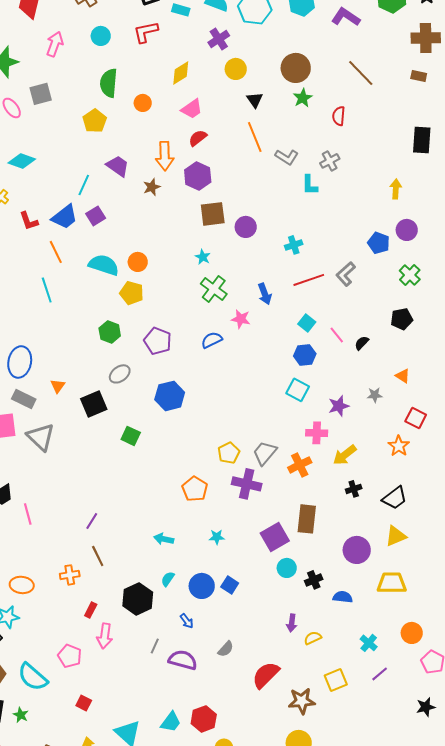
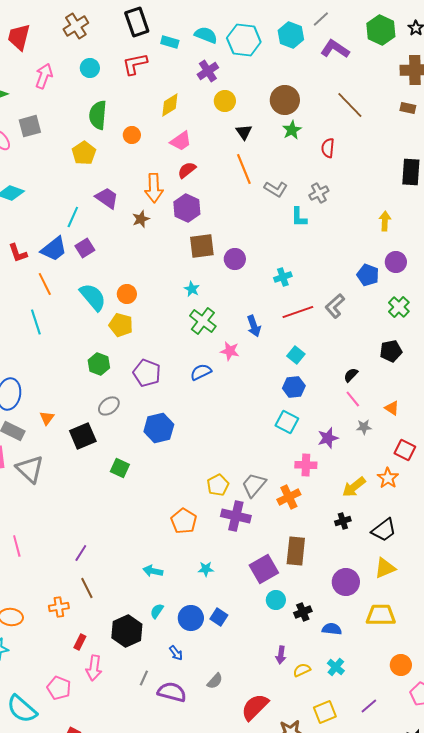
cyan semicircle: (104, 265) -> (93, 297), turned 32
pink line: (337, 335) -> (353, 399), moved
yellow arrow: (345, 455) -> (354, 487), moved
cyan cross: (369, 643) -> (336, 667), moved

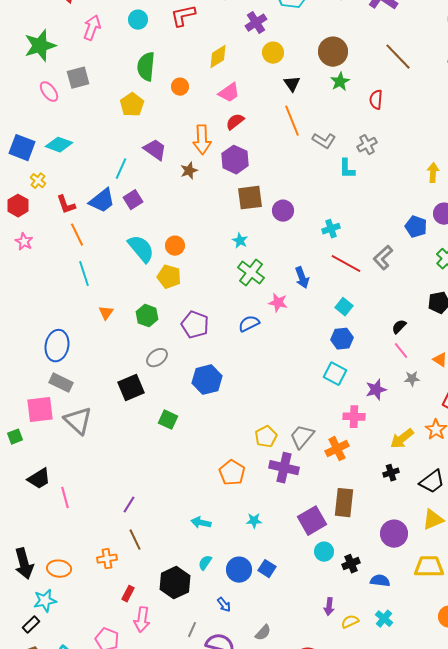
orange line: (45, 284) -> (77, 235), moved
red line: (298, 312) -> (346, 264), turned 48
orange triangle: (47, 418) -> (106, 313), moved

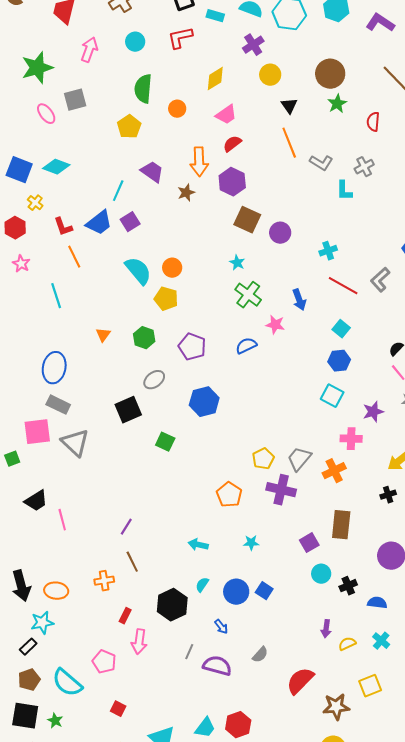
brown square: (250, 198) -> (247, 220), turned 32
cyan line: (84, 274) -> (56, 296), moved
purple square: (312, 521) -> (309, 543), size x0.7

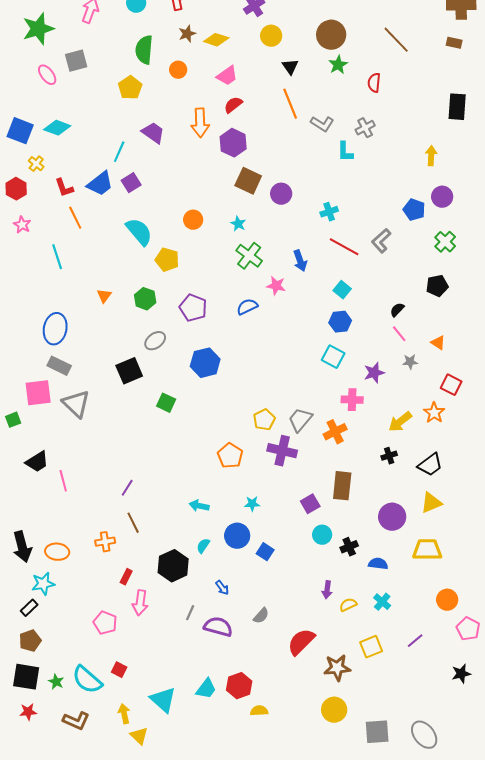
yellow diamond: (215, 79) -> (216, 40), turned 50
brown star: (186, 193) -> (187, 34), moved
orange circle: (172, 268) -> (193, 220), moved
blue circle: (236, 592) -> (237, 536), moved
cyan semicircle: (67, 683) -> (87, 680), moved

